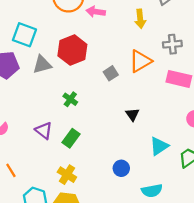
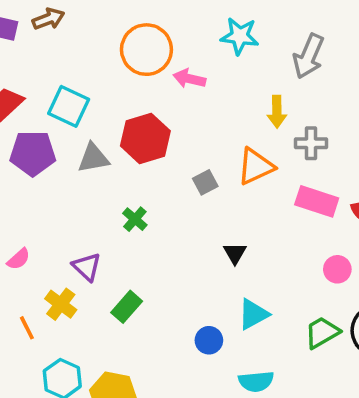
yellow arrow: (140, 19) -> (277, 112), moved
green rectangle: (71, 138) -> (127, 307), moved
cyan triangle: (159, 146) -> (253, 314), moved
yellow cross: (67, 175) -> (61, 304), moved

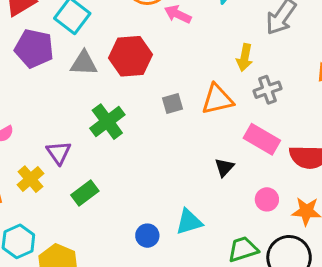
gray cross: (311, 143) -> (267, 90), turned -32
green cross: (135, 219) -> (107, 122), size x1.6
black triangle: (235, 253) -> (224, 167), moved

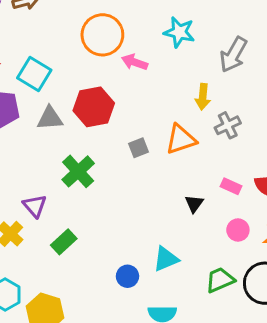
pink rectangle: (262, 139) -> (231, 186), moved, size x0.6

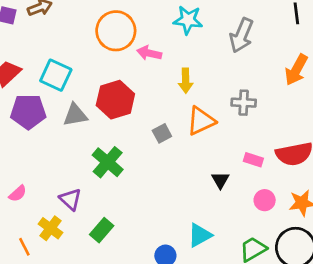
yellow arrow: (203, 97) -> (186, 81), moved
gray cross: (228, 125) -> (244, 103), turned 35

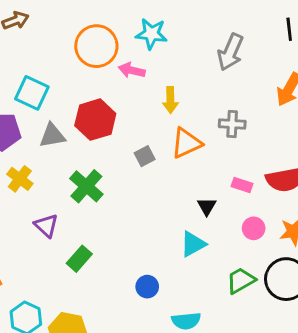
cyan star: (188, 20) -> (151, 34), moved
yellow cross: (51, 228) -> (20, 179), moved
cyan triangle: (200, 235) -> (193, 244), moved

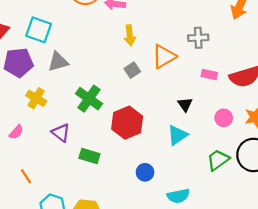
yellow arrow: (170, 100) -> (130, 35), moved
red hexagon: (95, 120) -> (127, 123), moved
pink rectangle: (242, 185) -> (209, 75), moved
green rectangle: (79, 259) -> (89, 156), turned 72

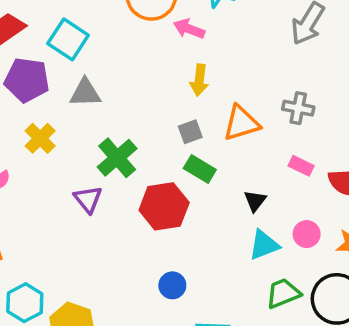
purple triangle: (61, 133) -> (88, 199), moved
cyan triangle: (177, 135) -> (264, 245), moved
green rectangle: (89, 156) -> (200, 169), moved

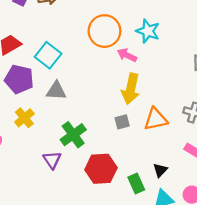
yellow arrow: (199, 80) -> (131, 89), size x1.5
green rectangle: (200, 169) -> (136, 184), moved, turned 30

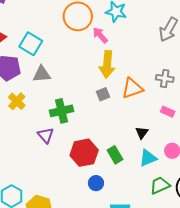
pink arrow: (127, 55) -> (100, 35), turned 30
green cross: (73, 135) -> (61, 111), turned 30
red hexagon: (101, 169) -> (84, 153), moved
green rectangle: (136, 184) -> (115, 155), moved

